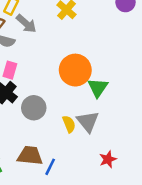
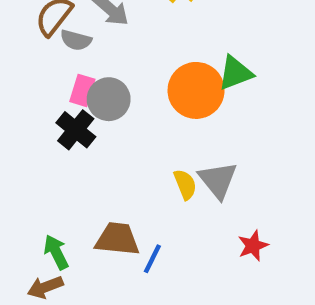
green triangle: (98, 88) -> (235, 73), moved, turned 35
gray circle: (34, 108) -> (109, 99), moved

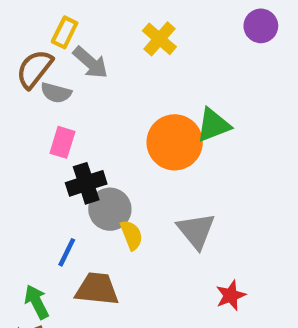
gray circle: (109, 99) -> (110, 209), moved
black cross: (76, 130) -> (86, 183), moved, turned 33
yellow semicircle: (185, 184) -> (131, 235), moved
blue line: (152, 259) -> (67, 252), moved

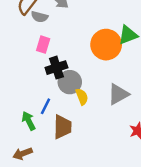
gray triangle: (196, 231) -> (118, 94), turned 40
brown trapezoid: (97, 289) -> (63, 127), turned 85
green arrow: (37, 302) -> (29, 121), moved

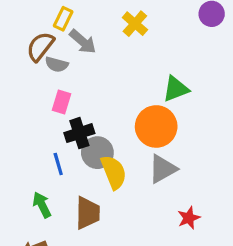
orange circle: (106, 45) -> (156, 126), moved
yellow semicircle: (82, 97) -> (114, 172), size x1.5
blue line: (46, 106) -> (58, 164), moved, turned -42

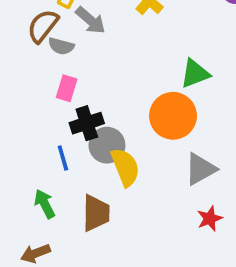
gray triangle: (163, 169) -> (201, 169), moved

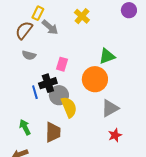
gray semicircle: (61, 46) -> (29, 55), moved
pink rectangle: (67, 88) -> (62, 64), moved
blue line: (63, 158) -> (35, 92), moved

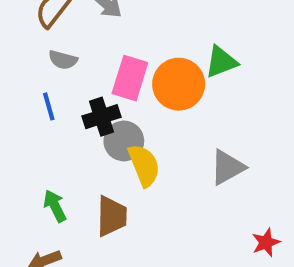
pink rectangle: (62, 64) -> (130, 78), size x1.5
orange circle: (95, 79) -> (179, 84), moved
blue line: (35, 92) -> (49, 106), moved
red star: (115, 135) -> (266, 242), moved

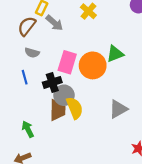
brown trapezoid: (112, 216) -> (58, 110), moved

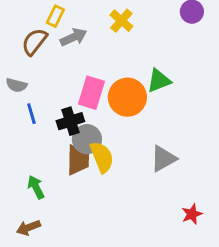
gray arrow: (54, 23) -> (73, 37), turned -66
gray semicircle: (32, 53) -> (16, 85), moved

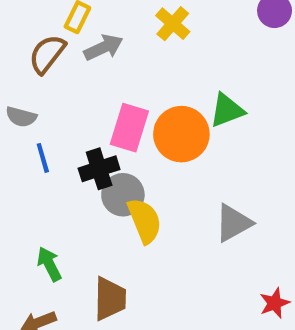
brown trapezoid: (78, 160) -> (110, 299), moved

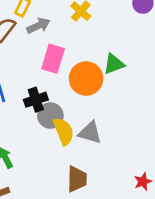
pink rectangle: (129, 128) -> (53, 59), moved
gray triangle: (233, 223) -> (90, 133), moved, turned 45
brown trapezoid: (110, 299) -> (77, 179), moved

